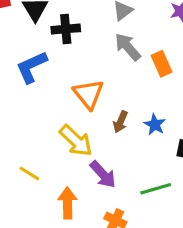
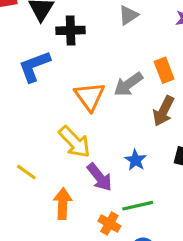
gray arrow: (128, 47) -> (128, 84), moved, turned -88
brown arrow: (120, 122) -> (163, 111), moved, size x1.4
blue star: (155, 125) -> (136, 160), moved
green line: (156, 189) -> (138, 206), moved

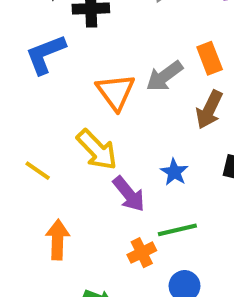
yellow line: (26, 172) -> (38, 171), moved
orange arrow: (63, 204) -> (58, 240), moved
orange cross: (109, 223) -> (142, 253), turned 35

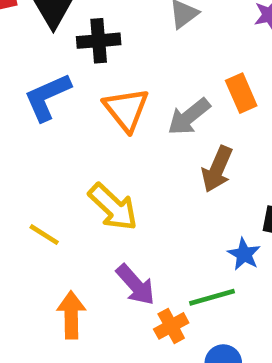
orange triangle: (116, 92) -> (126, 109), moved
brown arrow: (209, 110) -> (217, 169), moved
blue star: (174, 172) -> (244, 254), moved
purple arrow: (129, 194) -> (135, 285), moved

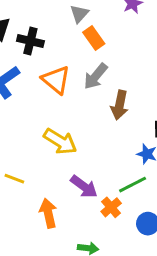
black cross: (99, 41) -> (30, 41), turned 30
orange rectangle: (241, 93) -> (94, 38), moved
yellow line: (44, 235) -> (14, 179), moved

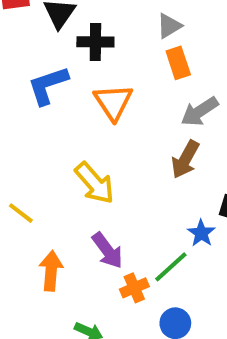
black cross: (30, 41) -> (95, 42), turned -30
gray arrow: (96, 76) -> (200, 112), moved
green line: (133, 185) -> (171, 267), turned -32

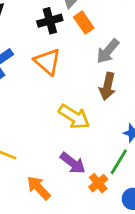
black cross: (95, 42) -> (50, 21), moved
yellow arrow: (95, 183) -> (74, 117), moved
orange arrow: (51, 271) -> (39, 188), turned -32

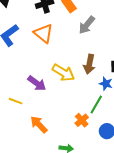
brown arrow: (107, 86) -> (89, 64), moved
purple arrow: (73, 163) -> (37, 83), moved

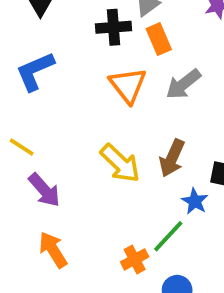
orange triangle: (44, 33) -> (128, 85), moved
purple arrow: (37, 83) -> (44, 190), moved
yellow line: (16, 101) -> (22, 147), moved

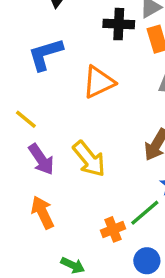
orange triangle: (128, 85) -> (99, 82), moved, turned 36
yellow arrow: (120, 163) -> (89, 159), moved

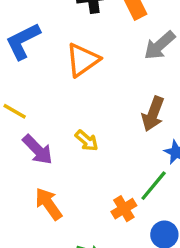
yellow arrow: (89, 159) -> (87, 141), size x0.6

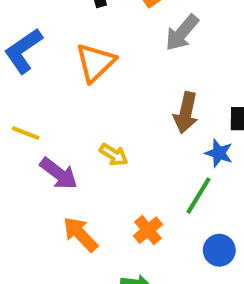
orange cross: (124, 209) -> (148, 230), moved

